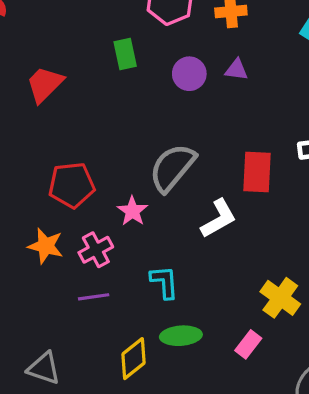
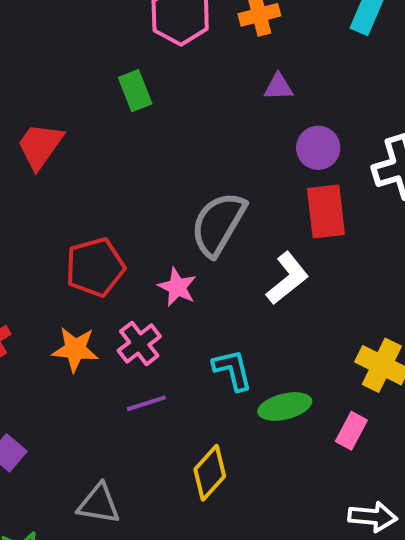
purple circle: (189, 74) -> (318, 148), moved
green ellipse: (181, 336) -> (285, 406), moved

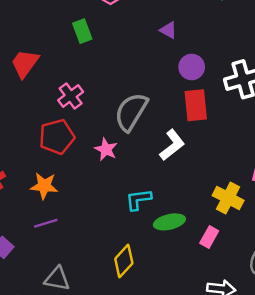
purple triangle: (278, 87) -> (168, 30), turned 30
pink cross: (139, 344) -> (71, 96), moved
cyan L-shape: (233, 370) -> (138, 199), turned -84
purple line: (146, 403) -> (46, 223), moved

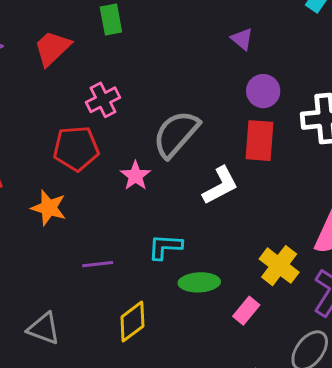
green rectangle: (82, 31) -> (111, 19), moved
purple line: (46, 223) -> (98, 264), moved

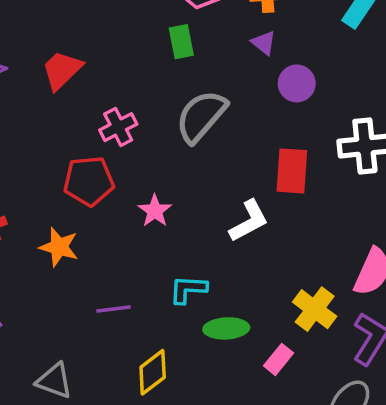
green rectangle: (111, 19) -> (181, 42), moved
purple triangle: (242, 39) -> (264, 43), moved
purple circle: (263, 91) -> (297, 83), moved
gray semicircle: (176, 134) -> (201, 116), moved

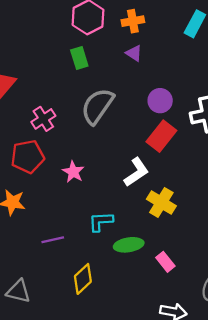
purple circle: (297, 83) -> (160, 101), moved
red rectangle: (292, 171) -> (161, 136), turned 40
yellow cross: (315, 309) -> (161, 203), moved
pink rectangle: (278, 359) -> (165, 262), turned -72

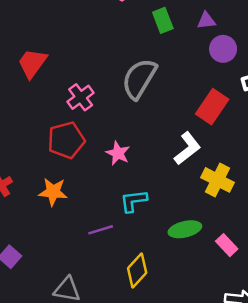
purple triangle: (134, 53) -> (206, 21), moved, turned -36
green rectangle: (79, 58) -> (163, 20), moved
purple circle: (160, 101) -> (223, 49), moved
cyan L-shape: (101, 222) -> (134, 201), moved

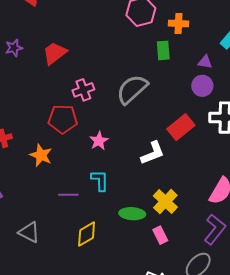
purple triangle: (206, 21) -> (205, 62), moved
yellow cross: (217, 180) -> (165, 202), moved
cyan L-shape: (134, 201) -> (100, 180), turned 80

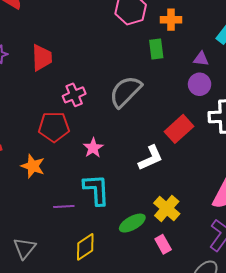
red trapezoid: (55, 53) -> (42, 58), turned 128
cyan L-shape: (100, 180) -> (96, 190), size x1.4
green ellipse: (132, 214) -> (132, 223), turned -30
gray triangle: (29, 232) -> (25, 248), turned 45

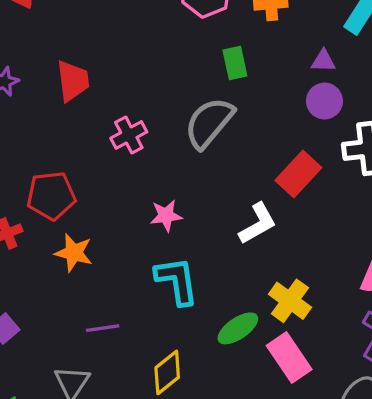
green rectangle: (156, 49) -> (235, 63), moved
red pentagon: (54, 127) -> (51, 196), moved
pink star: (93, 148) -> (166, 216), turned 30
purple line: (64, 207) -> (103, 328), moved
pink rectangle: (163, 244) -> (289, 357), size x1.6

